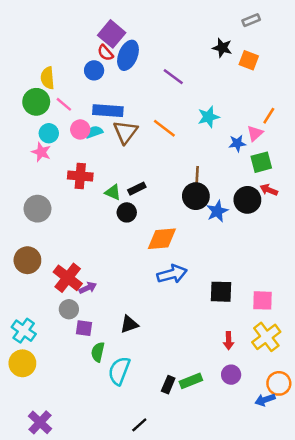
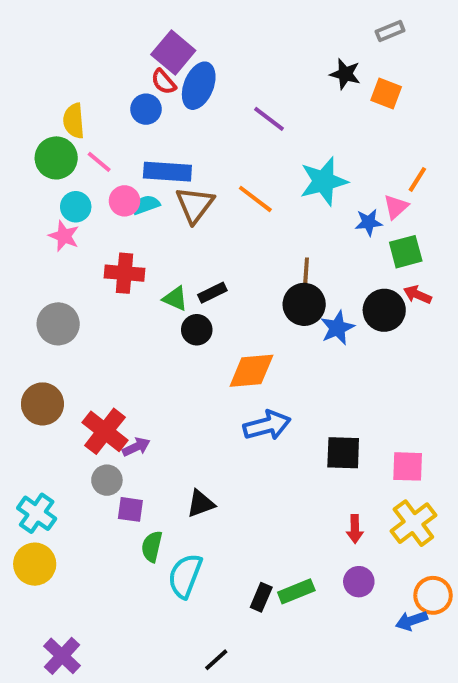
cyan star: (208, 117) -> (324, 181), size x1.4

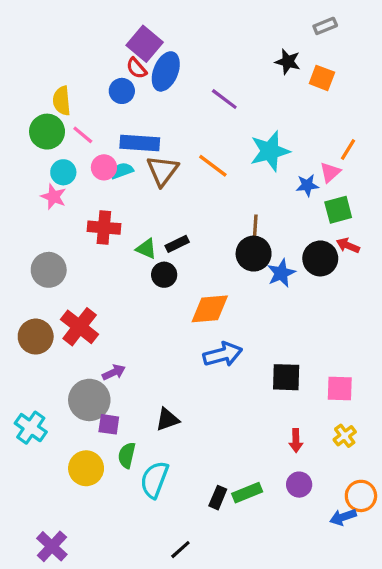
red cross: (105, 431) -> (80, 327), moved
gray circle: (107, 480) -> (89, 400), size x1.6
yellow cross: (413, 523) -> (345, 436), size x0.6
yellow circle: (35, 564) -> (86, 468), moved

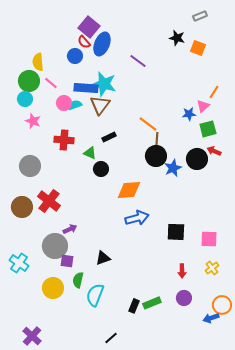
cyan star: (270, 151) -> (104, 84), moved, turned 30
orange line: (213, 166) -> (148, 124), moved
cyan circle: (63, 172) -> (25, 99), moved
black rectangle: (177, 244) -> (109, 137), moved

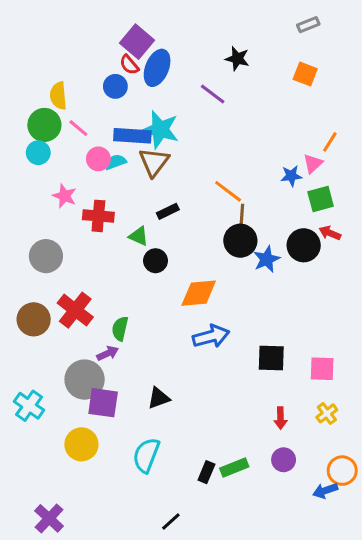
black star: (177, 38) -> (237, 59), moved
pink star: (33, 121) -> (64, 196), moved
purple square: (67, 261) -> (103, 403), size x1.5
green semicircle: (78, 280) -> (120, 329), moved

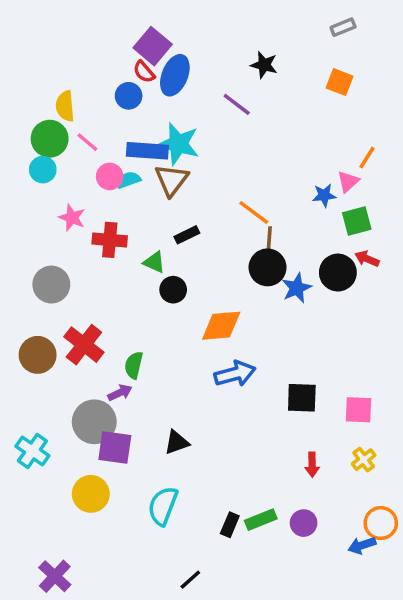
purple circle: (284, 460) -> (304, 523), moved

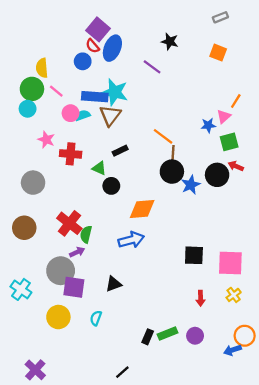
red cross: (84, 345) -> (69, 223), moved
blue arrow: (235, 374) -> (131, 240), moved
pink square: (358, 410) -> (230, 263), size x1.4
cyan semicircle: (163, 506) -> (96, 318), moved, size x0.6

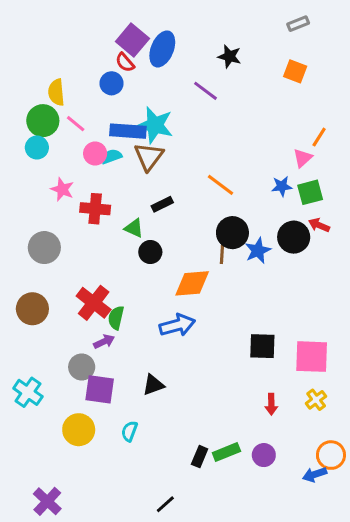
blue ellipse: (112, 48) -> (162, 49), moved
blue star: (208, 125) -> (282, 186), moved
brown line: (173, 153) -> (222, 254), moved
gray circle: (61, 271) -> (82, 367), size x0.7

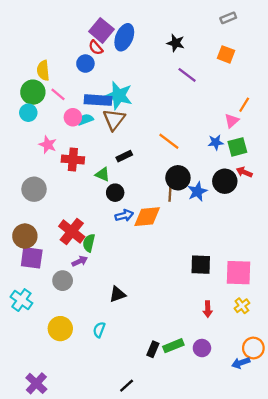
purple line: (206, 91) -> (187, 75), moved
blue arrow: (177, 325) -> (124, 215), moved, size x0.7
purple square: (100, 389) -> (32, 258), moved

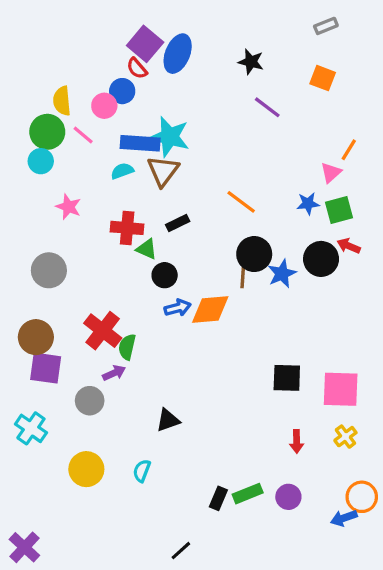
pink circle: (73, 117) -> (104, 106), moved
red cross: (73, 160) -> (127, 228), moved
purple cross: (36, 383) -> (24, 547), moved

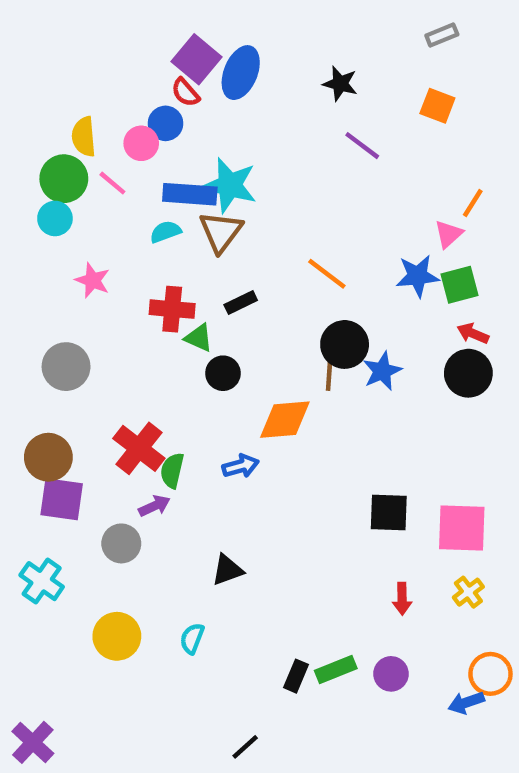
blue star: (308, 204) -> (418, 276), size x1.4
black circle: (321, 259) -> (468, 373), moved
blue arrow: (178, 308) -> (241, 466), moved

